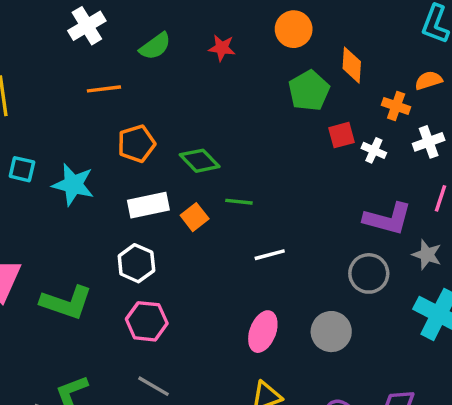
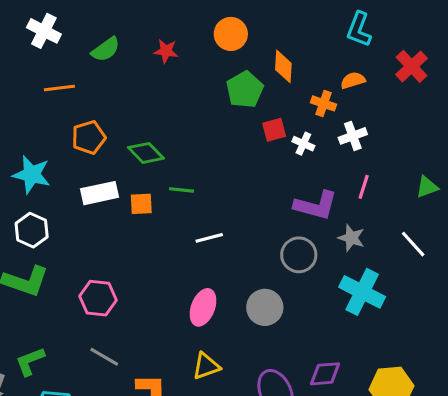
white cross: (87, 26) -> (44, 31), turned -32
orange square: (195, 217) -> (141, 204), turned 35
white hexagon: (136, 263) -> (32, 230), moved

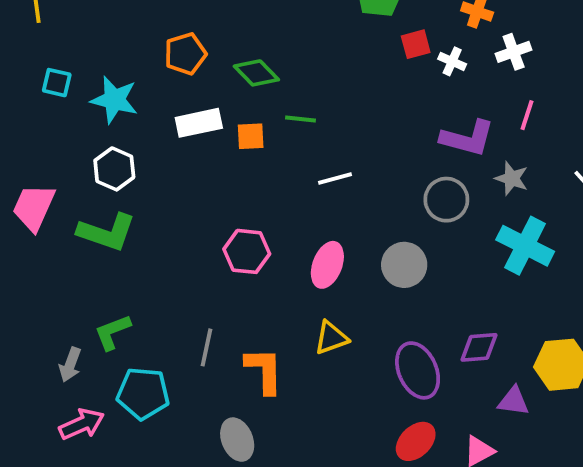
pink hexagon: (98, 298) -> (247, 251), moved
gray line: (104, 357) -> (206, 347), moved, turned 72

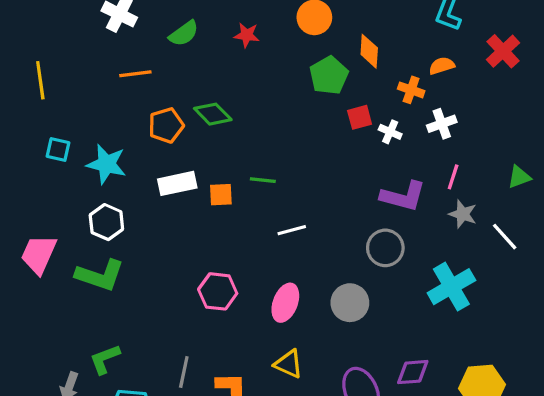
green diamond: (256, 73) -> (213, 114), moved
gray star: (512, 178) -> (463, 214), moved
cyan cross: (525, 246) -> (451, 287), turned 33
yellow triangle: (331, 338) -> (289, 364), turned 44

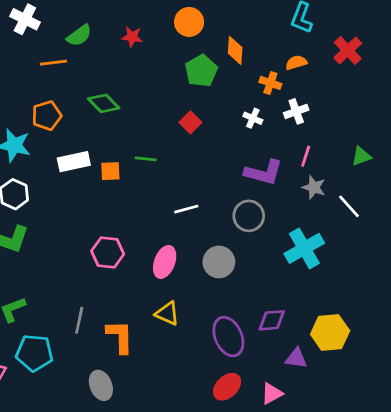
orange line: (135, 74) -> (53, 63), moved
red square: (360, 117) -> (190, 122), moved, turned -30
orange pentagon: (166, 125) -> (47, 116), moved
white line: (292, 230) -> (186, 209), moved

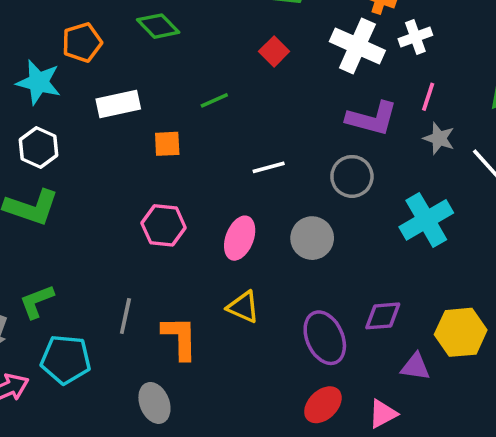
white cross: (253, 118) -> (357, 46), size x2.0
green line: (146, 159) -> (214, 100), turned -30
orange square: (110, 171) -> (167, 144), moved

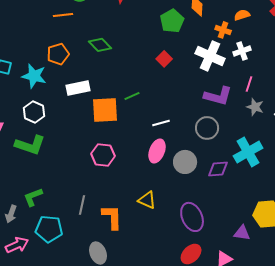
green line: (214, 100) -> (132, 96), moved
orange square: (167, 144) -> (105, 110), size x1.8
pink ellipse: (240, 238) -> (157, 151), moved
purple diamond: (383, 316) -> (218, 169), moved

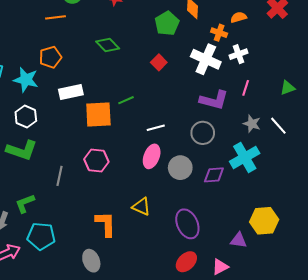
green diamond: (100, 45) -> (108, 45), moved
gray star: (255, 107) -> (252, 124), moved
gray line: (82, 205) -> (60, 176), moved

